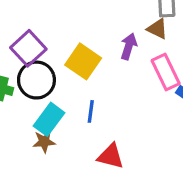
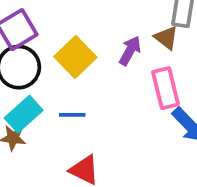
blue line: (91, 111) -> (72, 115), turned 70

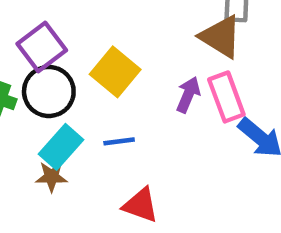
brown triangle: (166, 38) -> (221, 37), size x1.5
purple arrow: (130, 51) -> (188, 95), moved

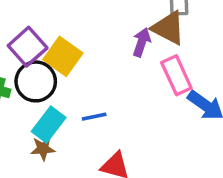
yellow square: (115, 72) -> (63, 56), moved
purple arrow: (188, 95) -> (142, 42), moved

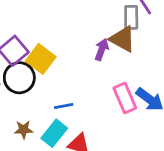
pink rectangle: (176, 75) -> (125, 98), moved
cyan rectangle: (49, 125) -> (54, 133), moved

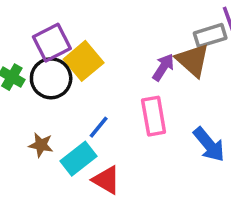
gray rectangle: (131, 17) -> (210, 36), turned 60
pink rectangle: (125, 98) -> (154, 116), moved
blue line: (64, 106) -> (99, 127), turned -54

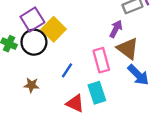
brown triangle: (193, 60) -> (128, 49), moved
purple arrow: (163, 67) -> (116, 29), moved
cyan rectangle: (79, 159) -> (97, 93), moved, turned -65

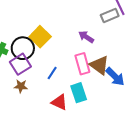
purple square: (32, 19) -> (20, 64), moved
purple arrow: (116, 29) -> (86, 37), moved, turned -84
brown triangle: (128, 49) -> (99, 65), moved

